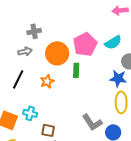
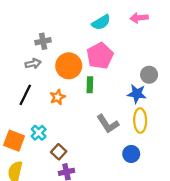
cyan semicircle: (113, 42) -> (101, 22), moved
cyan cross: (30, 113) -> (39, 133), turned 32
gray L-shape: (92, 122) -> (108, 124), moved
brown square: (48, 130) -> (59, 152), turned 32

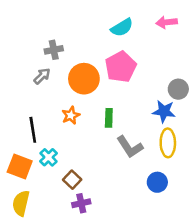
gray arrow: (33, 64) -> (42, 76), turned -32
green rectangle: (90, 85) -> (109, 118), moved
black line: (25, 95) -> (33, 130), moved, turned -35

